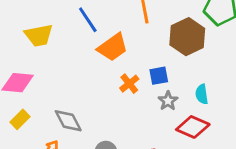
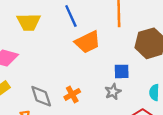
orange cross: (129, 84) -> (72, 94), moved
gray star: (168, 101) -> (113, 92), moved

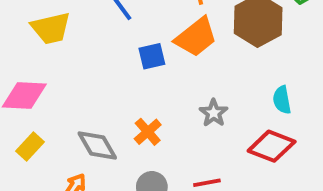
orange trapezoid: (88, 42) -> (196, 37), moved
blue square: (122, 71) -> (152, 56), moved

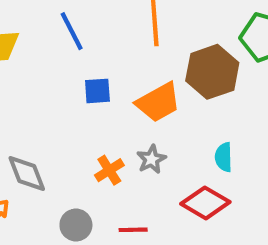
orange trapezoid: (196, 37) -> (158, 102), moved
orange cross: (148, 132) -> (109, 170), moved

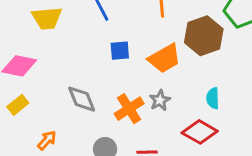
orange cross: (109, 170) -> (129, 109), size x1.4
gray diamond: (27, 174) -> (82, 99), moved

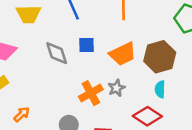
brown hexagon: (204, 36) -> (160, 57), moved
gray diamond: (82, 99) -> (57, 53), moved

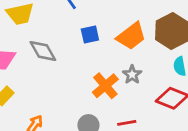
gray diamond: (57, 53) -> (43, 51), moved

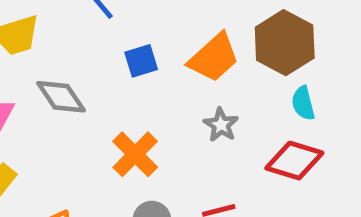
orange cross: (105, 86) -> (135, 154), moved

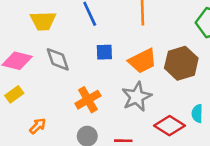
cyan semicircle: (303, 103) -> (197, 113), moved
gray star: (221, 125) -> (137, 97), size x1.6

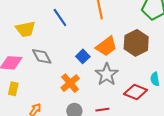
blue square: (104, 52) -> (83, 56), moved, turned -32
yellow rectangle: (14, 94) -> (13, 89), turned -32

